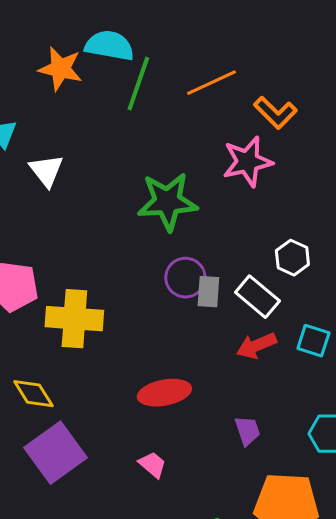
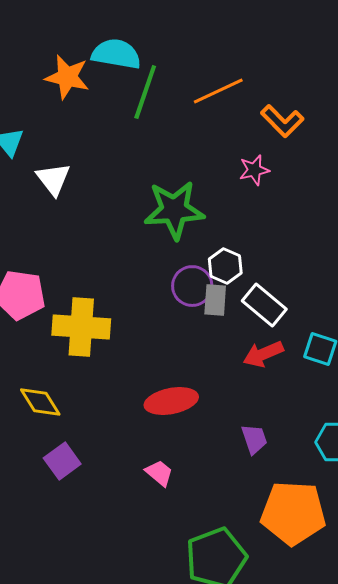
pink star: (247, 162) -> (254, 170), size x0.6
white hexagon: (292, 258) -> (225, 266), moved
purple square: (55, 453) -> (62, 461), size x0.6

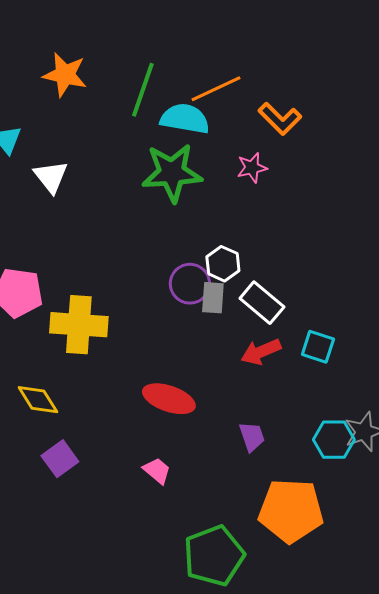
cyan semicircle: (116, 54) -> (185, 119), moved
green star: (174, 210) -> (172, 173), moved
red ellipse: (171, 401) -> (169, 399), turned 30

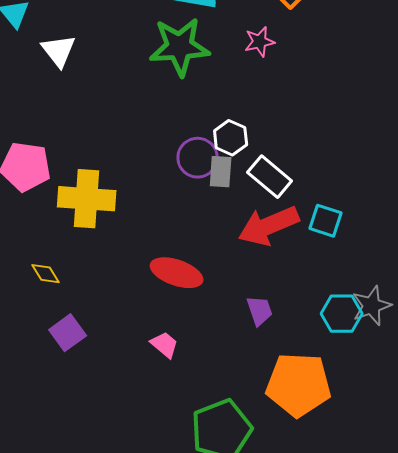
red arrow: (261, 352) -> (269, 226), size x1.5
yellow diamond: (38, 400) -> (46, 274), size x0.7

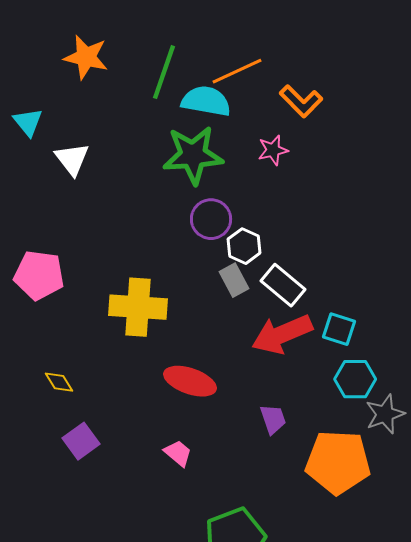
purple circle: (198, 158) -> (211, 219), moved
gray rectangle: (221, 172) -> (234, 280), turned -32
yellow cross: (87, 199) -> (138, 307), moved
cyan hexagon: (342, 314) -> (355, 379), moved
orange pentagon: (299, 385) -> (338, 462), moved

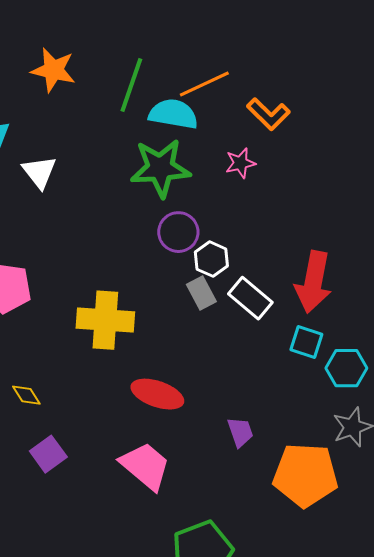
red arrow: (282, 334) -> (313, 282), moved, turned -56
cyan hexagon: (355, 379) -> (346, 368), moved
pink trapezoid: (178, 453) -> (145, 466), size x1.8

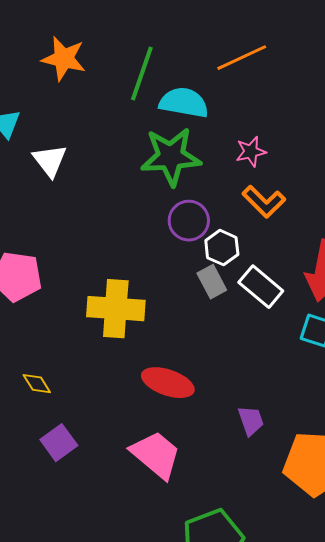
orange line: (204, 84) -> (242, 58), moved
orange L-shape: (268, 114) -> (264, 202), moved

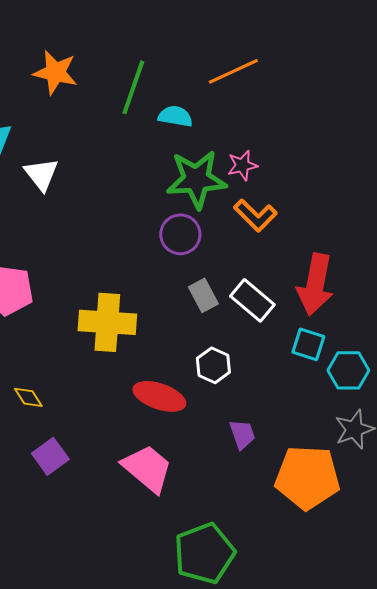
cyan semicircle: (184, 103) -> (175, 116), size x0.7
green star: (171, 157) -> (196, 179), moved
white hexagon: (222, 248) -> (213, 365), moved

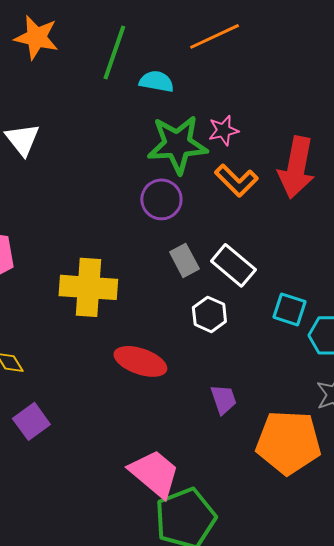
red arrow: (315, 284) -> (296, 167), moved
white hexagon: (213, 365) -> (209, 314), moved
pink trapezoid: (147, 468) -> (154, 473), moved

